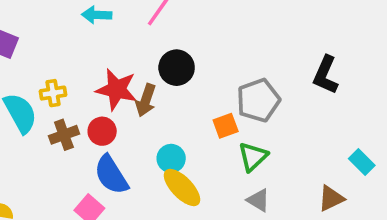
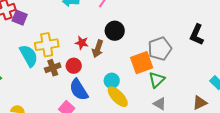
red star: (117, 89) -> (82, 43), size x0.6
yellow cross: (53, 93) -> (47, 45), size x1.6
orange square: (226, 126) -> (142, 63), size x1.6

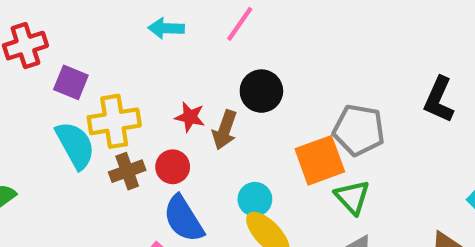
purple square: (20, 18) -> (71, 82), moved
gray pentagon: (160, 49) -> (359, 130), turned 30
green triangle: (157, 80) -> (352, 197), turned -30

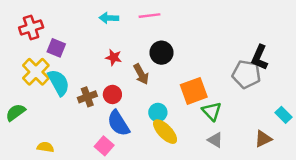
pink line: (240, 24) -> (150, 16), turned 48
red star: (190, 117) -> (114, 57), moved
yellow cross: (114, 121) -> (36, 72), moved, turned -36
brown arrow: (225, 130) -> (141, 74), turned -48
gray pentagon: (359, 130) -> (246, 74), moved

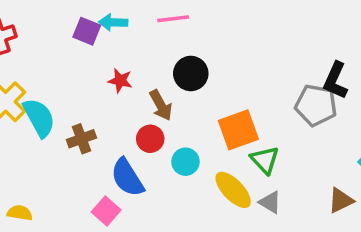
purple square: (56, 48) -> (87, 31), moved
red circle: (112, 94) -> (150, 139), moved
yellow ellipse: (165, 132) -> (233, 190), moved

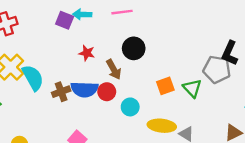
orange square: (238, 130) -> (165, 86), size x0.7
green triangle: (265, 160) -> (192, 88), moved
blue semicircle: (127, 178) -> (84, 89), moved, turned -56
yellow ellipse: (233, 190) -> (162, 126), turned -40

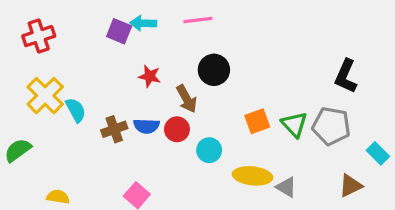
gray pentagon: (217, 69) -> (331, 126), moved
cyan semicircle: (33, 78) -> (76, 110), size x0.7
blue semicircle: (84, 89) -> (146, 126), size x0.7

